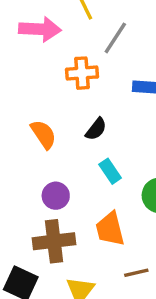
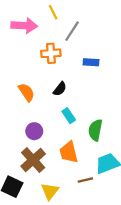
brown cross: (54, 241) -> (33, 160), turned -35

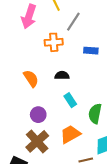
pink arrow: (24, 26) -> (29, 16), turned 105
black semicircle: (60, 89) -> (62, 75), turned -128
orange trapezoid: (69, 152) -> (70, 134), turned 75

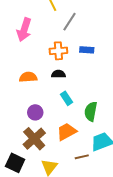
pink arrow: (29, 16) -> (24, 30), moved
orange cross: (54, 42) -> (58, 51), moved
orange semicircle: (31, 78) -> (28, 77), turned -60

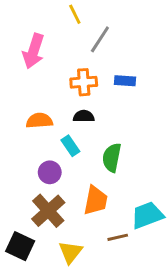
cyan rectangle: (67, 98) -> (70, 146), moved
green semicircle: (91, 111) -> (112, 158), moved
orange trapezoid: (67, 132) -> (96, 200), turned 130

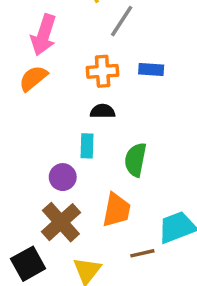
orange semicircle: (39, 121) -> (33, 78), moved, turned -35
cyan rectangle: (70, 146) -> (87, 146), turned 36
black square: (20, 246) -> (28, 264), turned 36

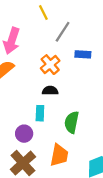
blue rectangle: (151, 70) -> (83, 54), moved
orange cross: (103, 71) -> (50, 65), turned -36

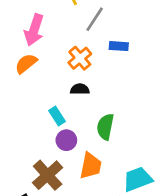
cyan rectangle: (40, 113) -> (57, 116), moved, turned -35
purple circle: (24, 134) -> (66, 140), moved

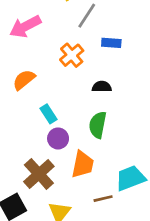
pink arrow: (34, 30) -> (25, 27), turned 44
orange semicircle: (26, 64) -> (24, 80), moved
black semicircle: (80, 89) -> (102, 87), moved

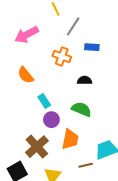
orange cross: (72, 55) -> (62, 56), turned -30
orange semicircle: (24, 80) -> (26, 75), turned -90
green semicircle: (98, 125) -> (81, 109), turned 102

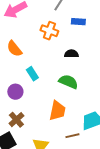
purple circle: (51, 120) -> (15, 92), moved
brown cross: (37, 147) -> (16, 120), moved, size x0.7

